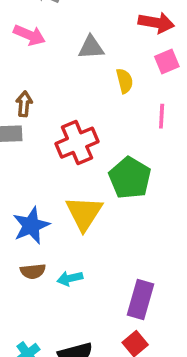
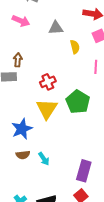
red cross: (77, 143) -> (48, 82), size x0.7
yellow triangle: (84, 213) -> (47, 109), moved
cyan arrow: (70, 278) -> (44, 159), turned -112

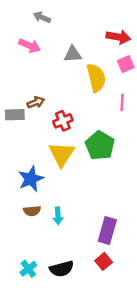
yellow semicircle: (75, 47) -> (96, 78), size x1.6
brown arrow: (18, 60) -> (36, 102), moved, turned 64
cyan arrow: (44, 159) -> (58, 216), turned 32

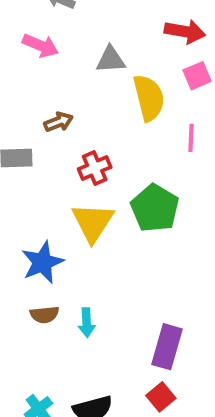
brown arrow: (36, 102) -> (59, 122), moved

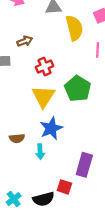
blue star: (42, 262) -> (51, 128), moved
brown semicircle: (44, 315) -> (17, 138), moved
red square: (161, 397) -> (64, 187), moved, turned -32

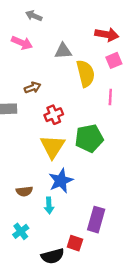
green pentagon: (78, 89) -> (89, 138), turned 30
cyan cross: (14, 199) -> (21, 231), moved

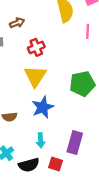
green pentagon: (89, 138) -> (82, 84), moved
cyan arrow: (49, 205) -> (41, 140), moved
black semicircle: (53, 256) -> (29, 165), moved

